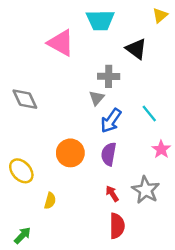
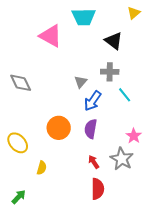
gray cross: (109, 76) -> (110, 72), moved
pink star: (161, 149) -> (134, 136), moved

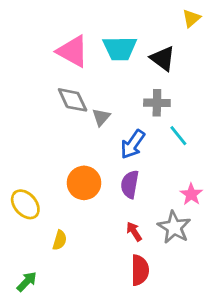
cyan trapezoid: (84, 17) -> (120, 48), moved
gray triangle: (81, 82) -> (101, 117), moved
gray diamond: (21, 83) -> (73, 100), moved

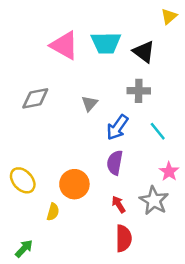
gray diamond: (73, 100) -> (35, 98), moved, turned -76
cyan line: (178, 136) -> (158, 131), moved
orange circle: (84, 183) -> (74, 184), moved

